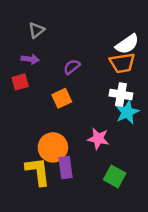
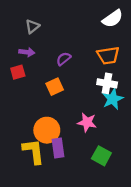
white semicircle: (127, 44) -> (113, 19), moved

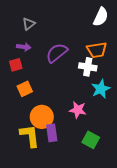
white semicircle: (113, 19) -> (101, 17), turned -30
purple semicircle: (64, 59) -> (57, 53), size x1.6
white cross: (107, 83) -> (88, 67), moved
orange square: (55, 87) -> (25, 89), moved

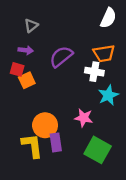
red square: (16, 65) -> (17, 69), turned 32
orange square: (25, 89) -> (27, 80), moved
green square: (91, 140) -> (98, 150), size x1.4

